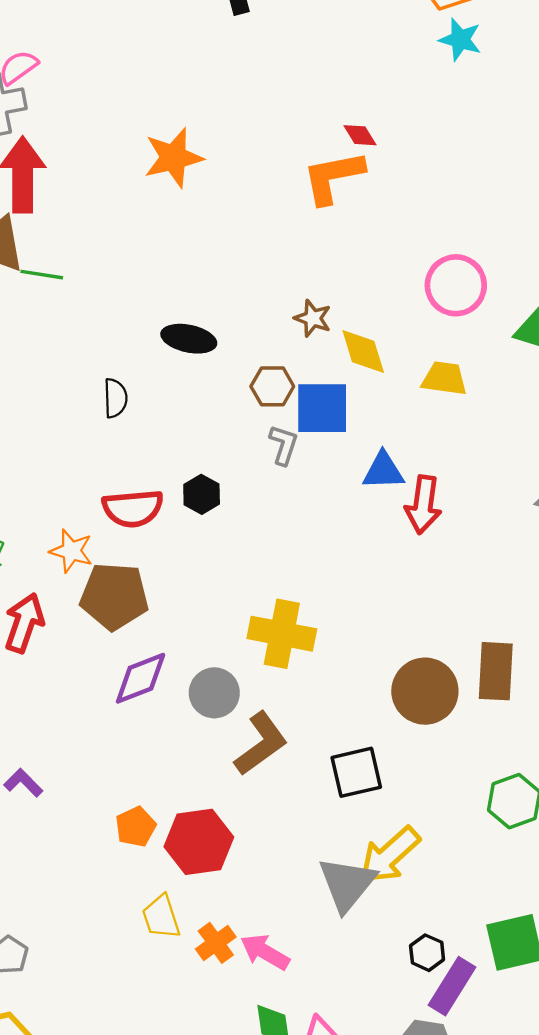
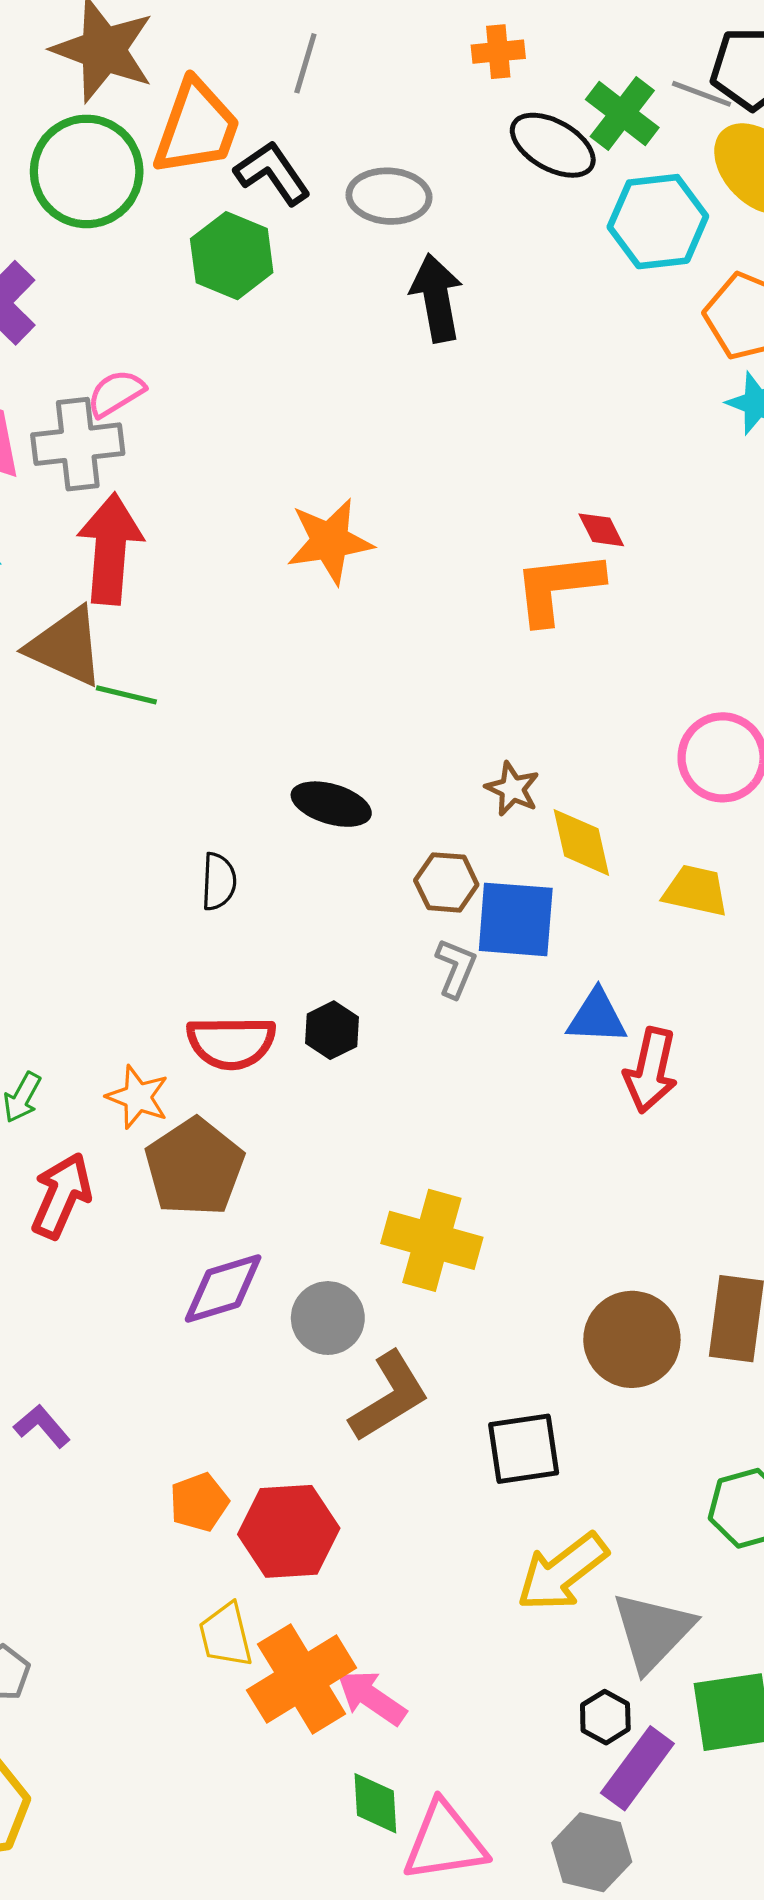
brown pentagon: (114, 596) -> (194, 1167), turned 30
gray triangle: (347, 884) -> (653, 1631), moved
orange cross: (216, 943) -> (302, 1679), size x1.8

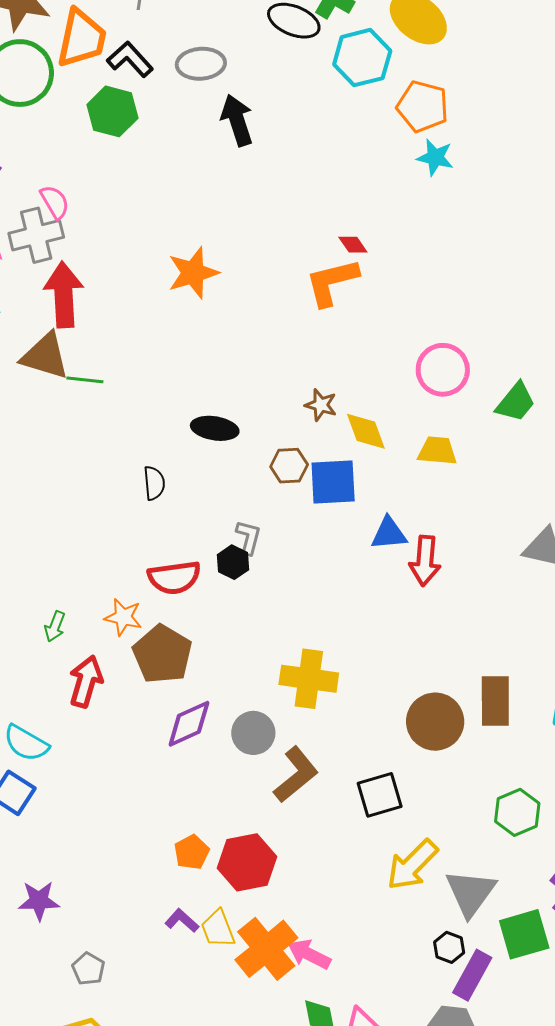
pink semicircle: (116, 393) -> (55, 202), turned 99
gray L-shape: (456, 968) -> (248, 537), moved
purple L-shape: (42, 1426) -> (182, 921), moved

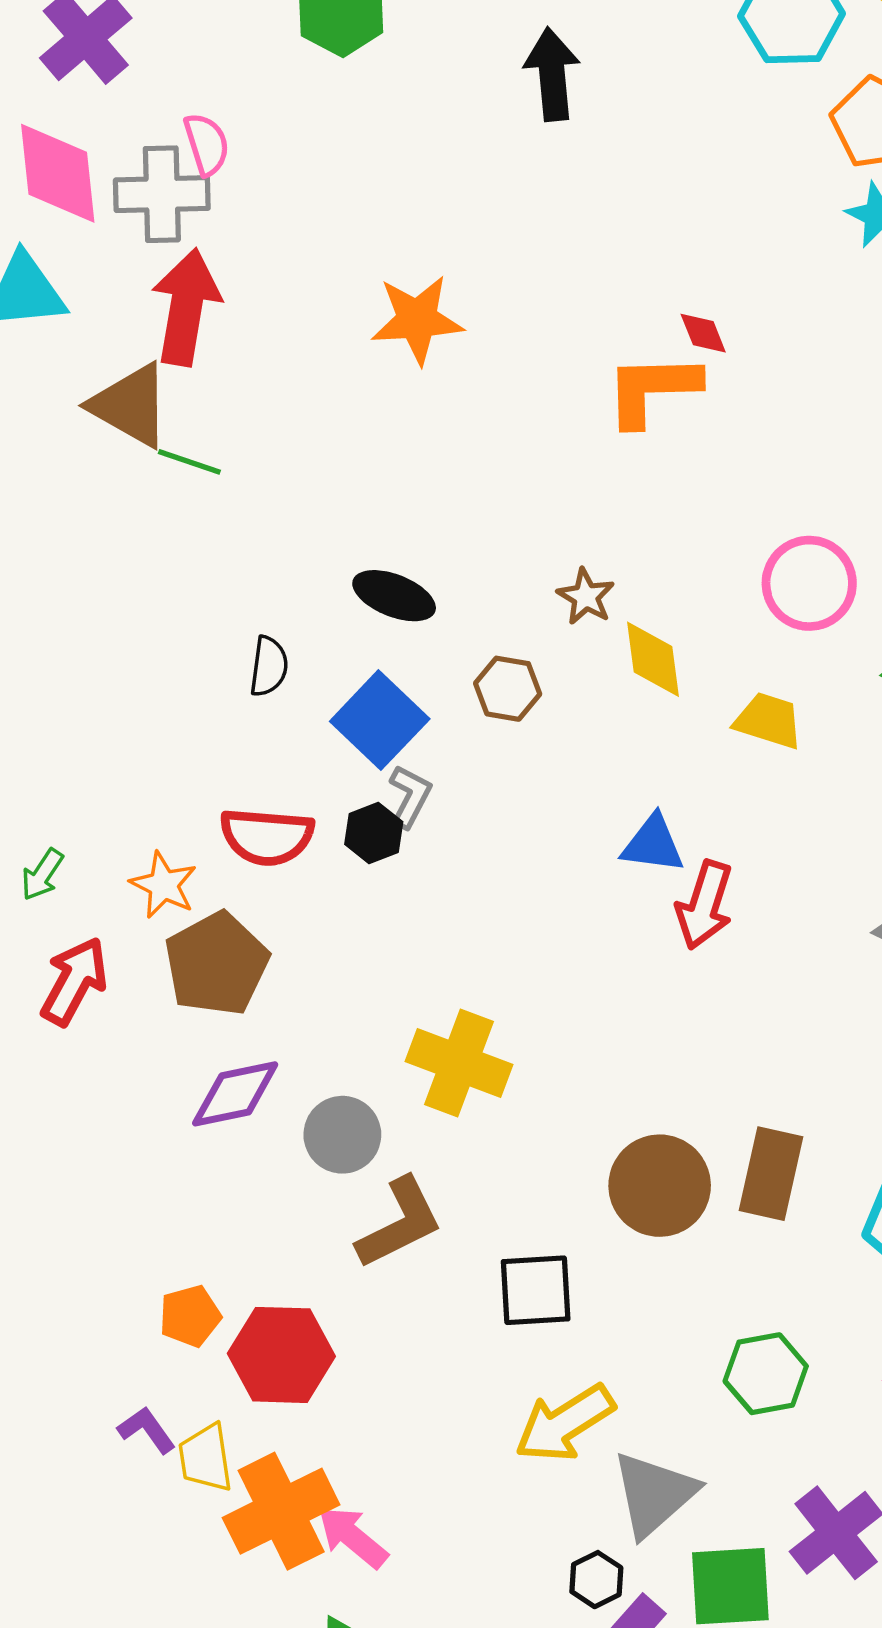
blue square: (333, 482) -> (380, 720), moved, turned 34

